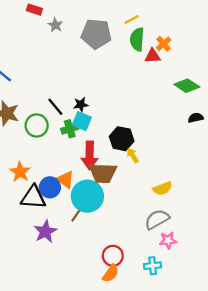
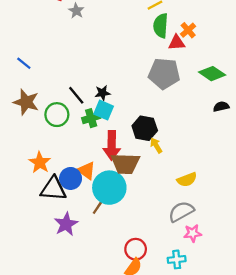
gray pentagon: (96, 34) -> (164, 74), moved

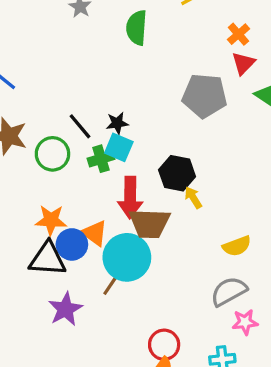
green semicircle: (161, 26) -> (137, 28), moved
red triangle: (177, 43) -> (243, 63), moved, turned -42
orange star: (40, 163) -> (51, 220), moved, turned -30

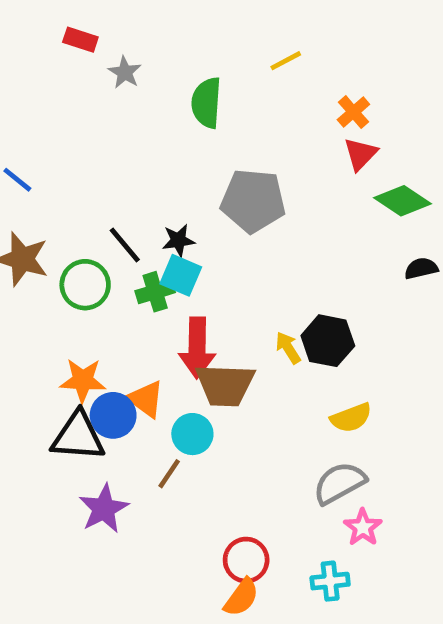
gray pentagon: (205, 96) -> (253, 201), moved
black hexagon: (177, 173) -> (328, 341), moved
cyan circle: (127, 257) -> (192, 434), size x0.6
pink star: (245, 322) -> (363, 527), turned -30

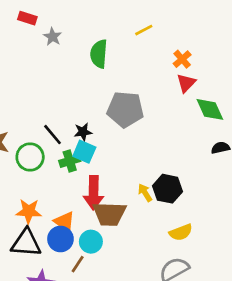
green diamond: (402, 201) -> (210, 109), turned 32
blue circle: (113, 415) -> (60, 239), moved

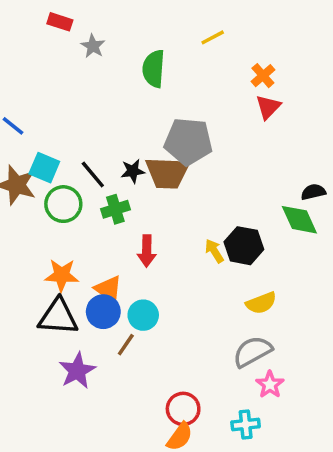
green diamond: (210, 109) -> (299, 220), moved
cyan square: (84, 152) -> (44, 168), moved
red arrow: (94, 193) -> (147, 251), size x0.7
brown trapezoid: (109, 214) -> (167, 173), moved

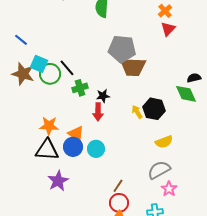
black star: (133, 171) -> (103, 96), moved
brown trapezoid: (167, 173) -> (133, 67), moved
green circle: (63, 204) -> (50, 74), moved
brown line: (126, 345) -> (118, 186), moved

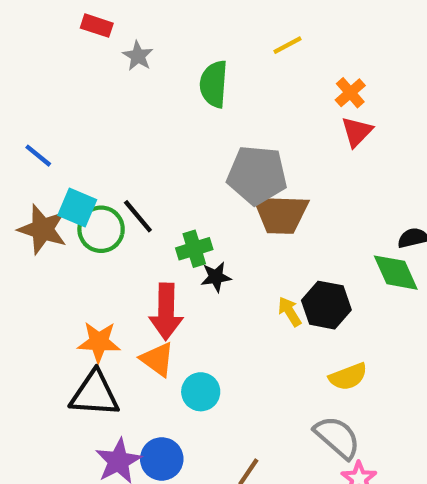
green cross: (80, 88) -> (194, 249), moved
red arrow: (98, 112) -> (166, 312), moved, size x1.4
blue circle: (73, 147) -> (162, 459), moved
gray semicircle: (159, 170) -> (337, 437), turned 70

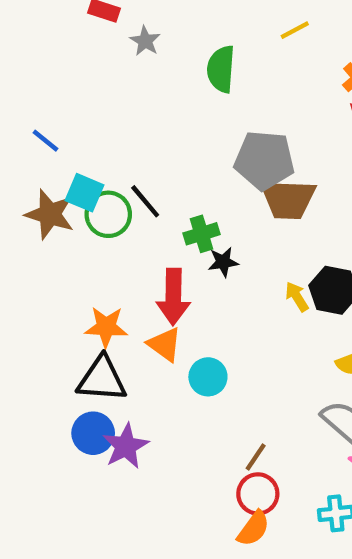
blue circle: (162, 459) -> (93, 433), moved

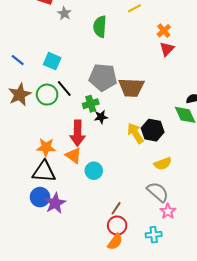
gray pentagon: (264, 160) -> (103, 77), moved
cyan square: (84, 193) -> (52, 61), moved
brown star: (50, 214) -> (20, 95), turned 30
yellow arrow: (297, 297) -> (135, 133), size x1.5

